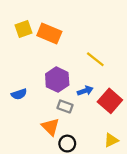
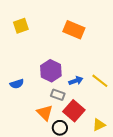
orange rectangle: (49, 33) -> (74, 30), moved
yellow line: (95, 59) -> (100, 81), moved
red square: (110, 101) -> (74, 111), moved

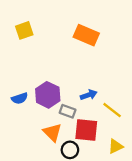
purple hexagon: (51, 71) -> (48, 95), moved
yellow line: (100, 81) -> (112, 110), moved
red square: (74, 111) -> (86, 130), turned -35

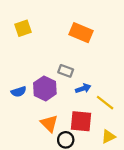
gray rectangle: (68, 111) -> (66, 71), moved

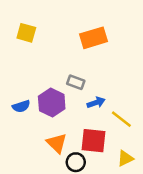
yellow square: (23, 28) -> (26, 33), turned 35
orange rectangle: (81, 33) -> (94, 38), turned -40

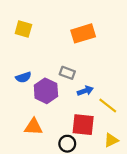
blue semicircle: (21, 106) -> (23, 77), moved
orange triangle: (57, 143) -> (34, 127), moved, turned -42

